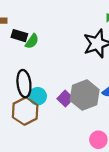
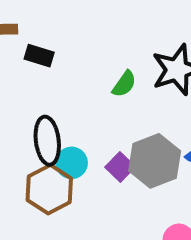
green semicircle: (32, 41) -> (124, 84), moved

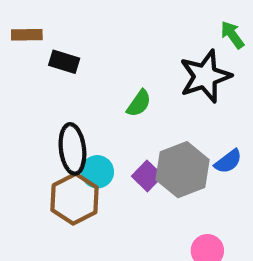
green semicircle: (124, 84) -> (139, 103), moved

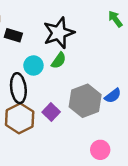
black star: (205, 76) -> (59, 33), moved
cyan circle: (97, 172) -> (33, 65), moved
purple square: (147, 176) -> (51, 112), moved

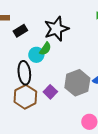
black rectangle: (13, 35) -> (20, 31), turned -48
green semicircle: (59, 60) -> (45, 49), moved

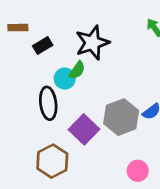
purple square: (50, 92) -> (84, 129), size x1.5
brown hexagon: (25, 97) -> (52, 161), moved

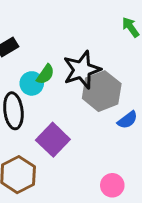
black star: (92, 43) -> (82, 70), moved
gray hexagon: (121, 117) -> (102, 91), moved

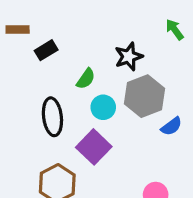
black star: (82, 70) -> (129, 57), moved, size x0.7
cyan circle: (32, 83) -> (103, 107), moved

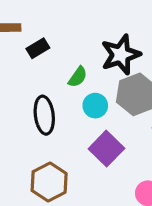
black star: (129, 57) -> (121, 55), size x1.4
purple square: (94, 147) -> (106, 149), moved

